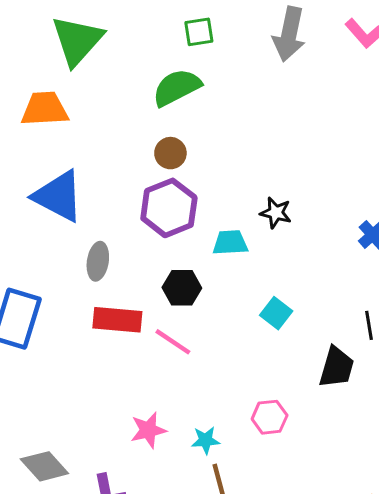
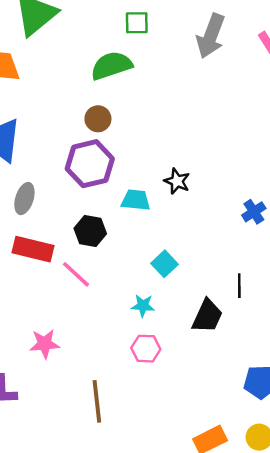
cyan star: (206, 440) -> (143, 306), moved

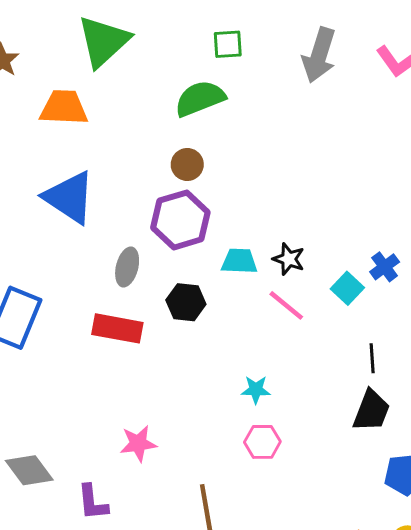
black star: (177, 181) -> (289, 259), moved
gray ellipse: (24, 199) -> (127, 267), moved
cyan square: (165, 264) -> (347, 288), moved
pink line: (76, 274) -> (286, 305), moved
black trapezoid: (207, 316) -> (371, 411), moved

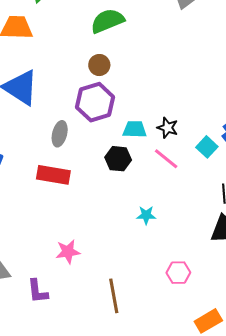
black hexagon: (186, 302) -> (118, 159), moved
pink hexagon: (262, 442) -> (178, 273), moved

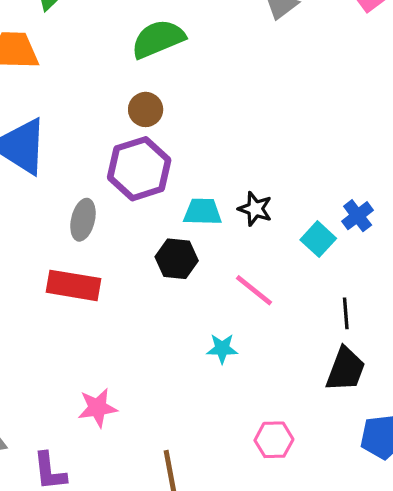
pink line: (166, 159) -> (254, 290), moved

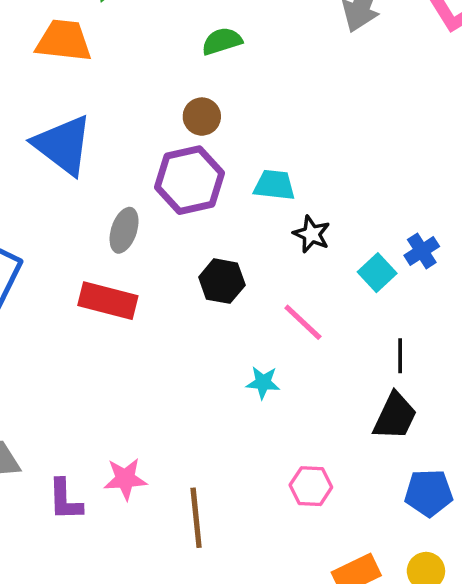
green semicircle: (158, 39) -> (222, 41), size x0.7
cyan trapezoid: (203, 212) -> (274, 185), moved
pink star: (97, 408) -> (125, 479), moved

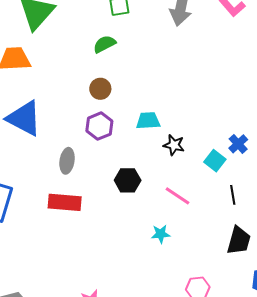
purple hexagon: (189, 180) -> (99, 126), size x0.7
black line: (400, 356) -> (233, 195), moved

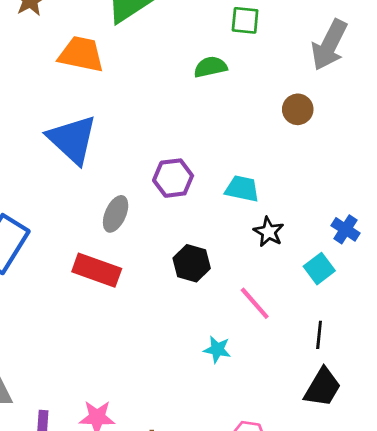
brown circle: (100, 89) -> (298, 109), moved
blue cross: (238, 144) -> (346, 229), moved, turned -30
black line: (233, 195) -> (319, 335), moved

